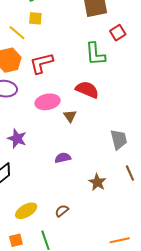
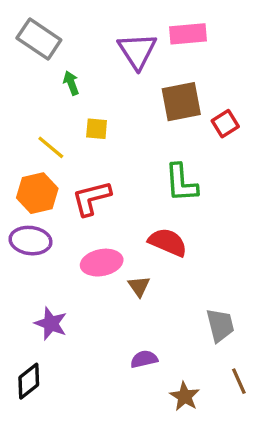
yellow square: (35, 18) -> (97, 129), moved
red square: (118, 33) -> (225, 124), moved
purple semicircle: (63, 158) -> (144, 359), moved

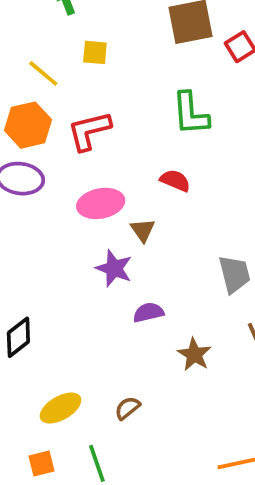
red semicircle: (168, 242) -> (175, 181), size x0.7
purple star: (51, 324) -> (114, 268), moved

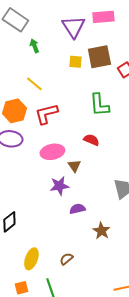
yellow square: (95, 52) -> (75, 62), moved
yellow line: (43, 73) -> (34, 84), moved
purple star: (114, 268) -> (59, 186), turned -30
yellow ellipse: (61, 408) -> (31, 259), turned -40

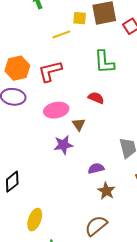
yellow line: (34, 84) -> (61, 34), moved, turned -60
purple semicircle: (77, 209) -> (96, 168), moved
brown semicircle: (66, 259) -> (96, 226), moved, size x1.6

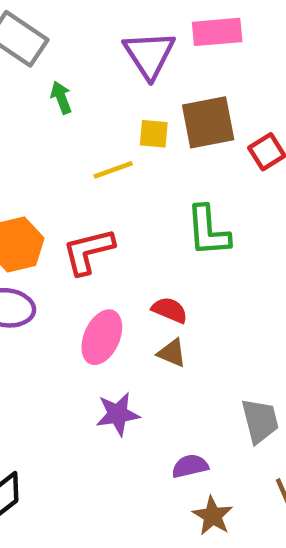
red semicircle: (96, 98) -> (170, 310), moved
pink ellipse: (56, 110) -> (102, 337), turned -55
brown triangle: (79, 124) -> (172, 353), moved, turned -32

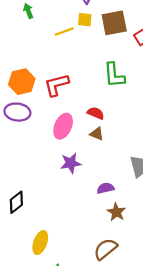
green arrow: (61, 98) -> (28, 11), moved
yellow square: (154, 134) -> (85, 20), moved
yellow line: (113, 170) -> (64, 32), moved

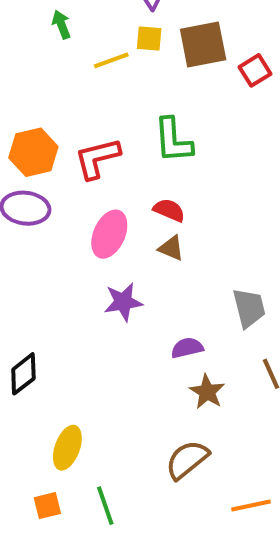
green arrow: (28, 11) -> (61, 25), moved
green L-shape: (114, 75) -> (173, 140), moved

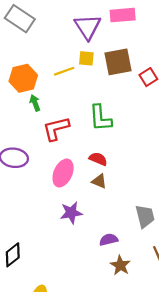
green arrow: (61, 25) -> (35, 103), moved
orange hexagon: (33, 152) -> (23, 78), moved

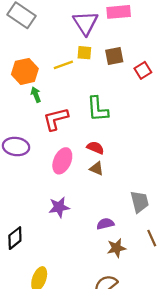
brown square: (118, 62) -> (114, 56), size x0.7
purple star: (71, 213) -> (59, 207), moved
brown star: (120, 265) -> (116, 248), turned 30

